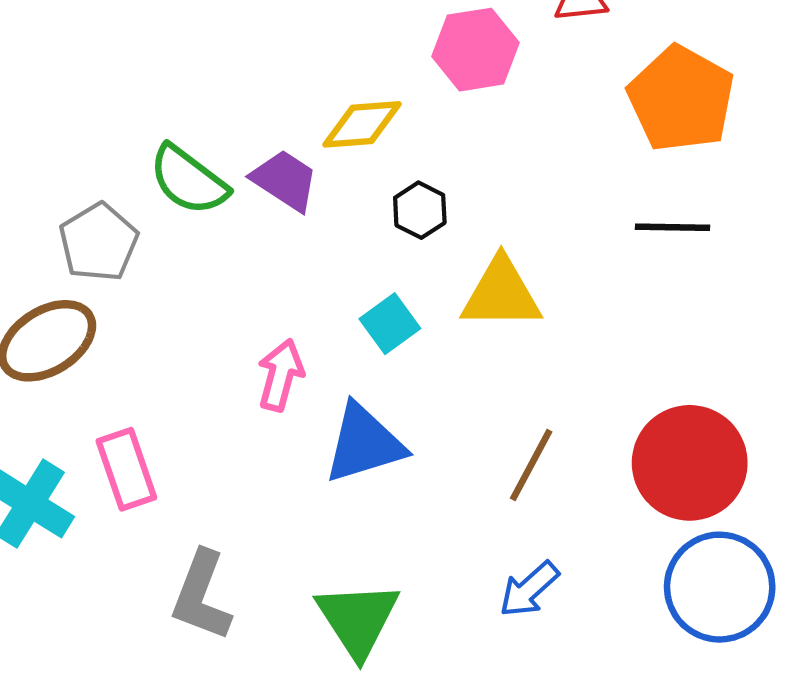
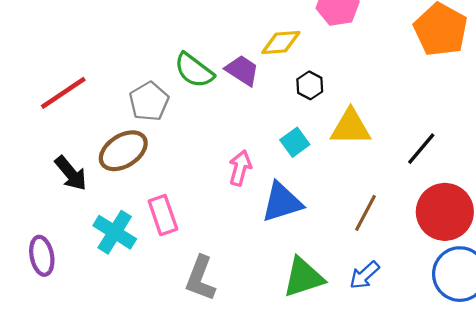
black line: (673, 227) -> (421, 149), moved, turned -51
green triangle: (358, 619) -> (303, 277), moved, turned 45

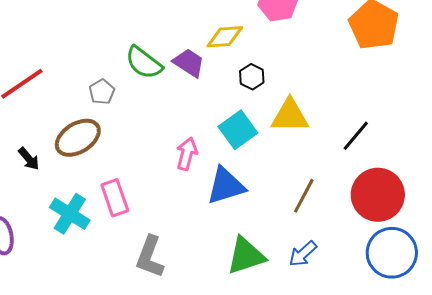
gray pentagon: (149, 101) -> (102, 92), size x0.7
cyan square: (295, 142) -> (238, 130), size x1.4
black arrow: (71, 173) -> (29, 159), size x0.7

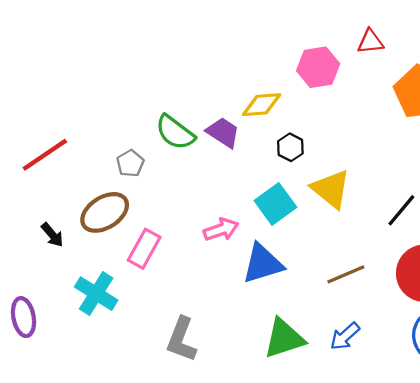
yellow triangle: (290, 116) -> (331, 189), turned 39
pink arrow: (187, 154) -> (221, 230), turned 56
brown line: (304, 196) -> (346, 274), turned 39
pink rectangle: (115, 198) -> (144, 249), moved, turned 48

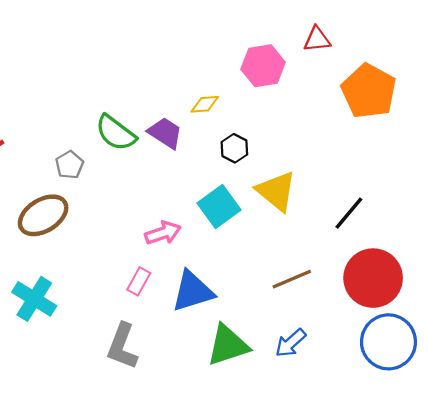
yellow diamond: (262, 105) -> (205, 104), size x0.7
pink rectangle: (144, 249) -> (139, 281), moved, size x0.7
blue triangle: (263, 264) -> (193, 291), moved

